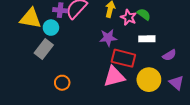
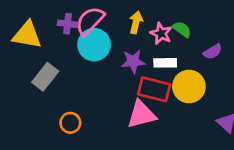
cyan circle: (51, 28) -> (94, 45), moved, size x1.5
white rectangle: (147, 39) -> (165, 63), moved
purple semicircle: (169, 55) -> (213, 52), moved
yellow circle: (149, 80) -> (189, 87), moved

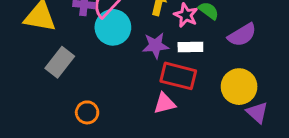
purple semicircle: (213, 52) -> (242, 35), size x1.4
yellow circle: (189, 87) -> (239, 87), moved
pink triangle: (142, 114) -> (165, 103), size x0.7

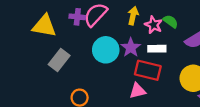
cyan circle: (113, 27) -> (106, 50), moved
purple star: (155, 46) -> (131, 48), turned -30

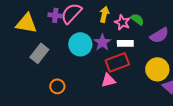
red rectangle: (148, 70) -> (117, 62), turned -35

